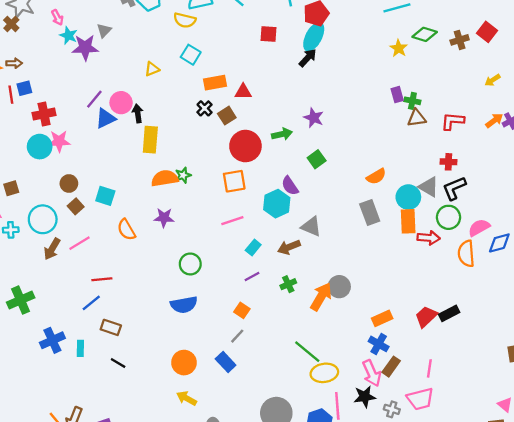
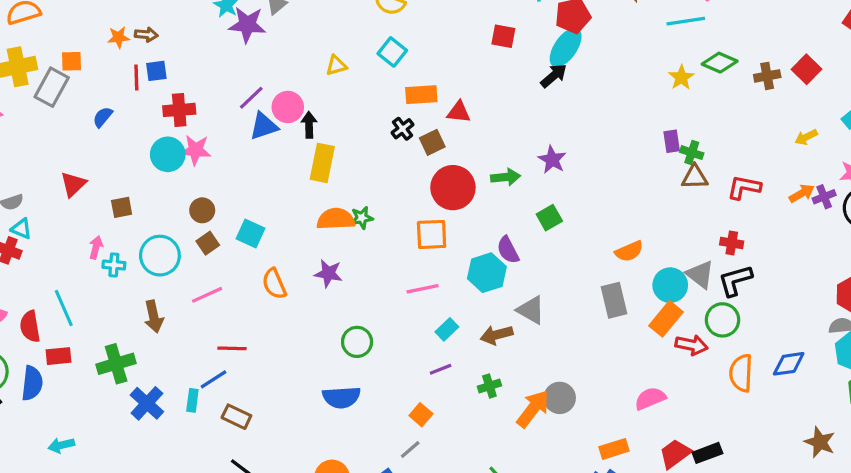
orange rectangle: (408, 221) -> (666, 319), turned 35
pink semicircle: (479, 228) -> (650, 398), moved
brown arrow: (52, 249) -> (154, 317), moved, turned -50
blue cross: (52, 340) -> (147, 403), moved, turned -30
cyan rectangle: (80, 348) -> (192, 400), moved

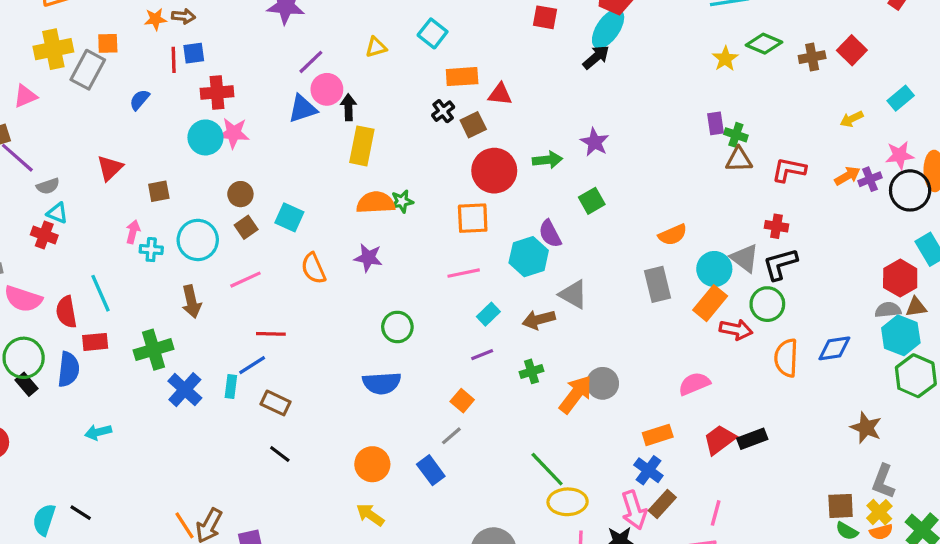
purple line: (251, 98) -> (311, 62), moved

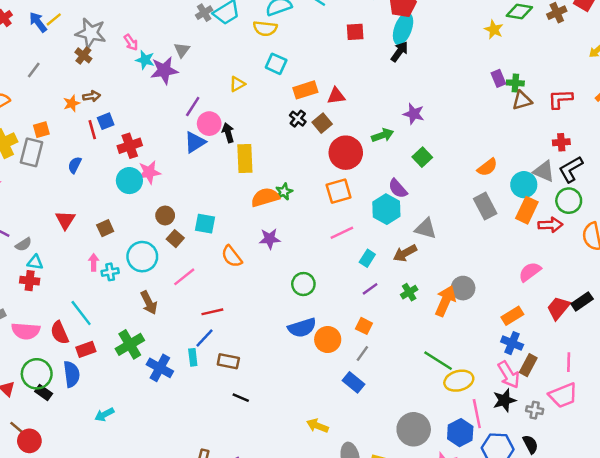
orange circle: (372, 464) -> (328, 340), moved

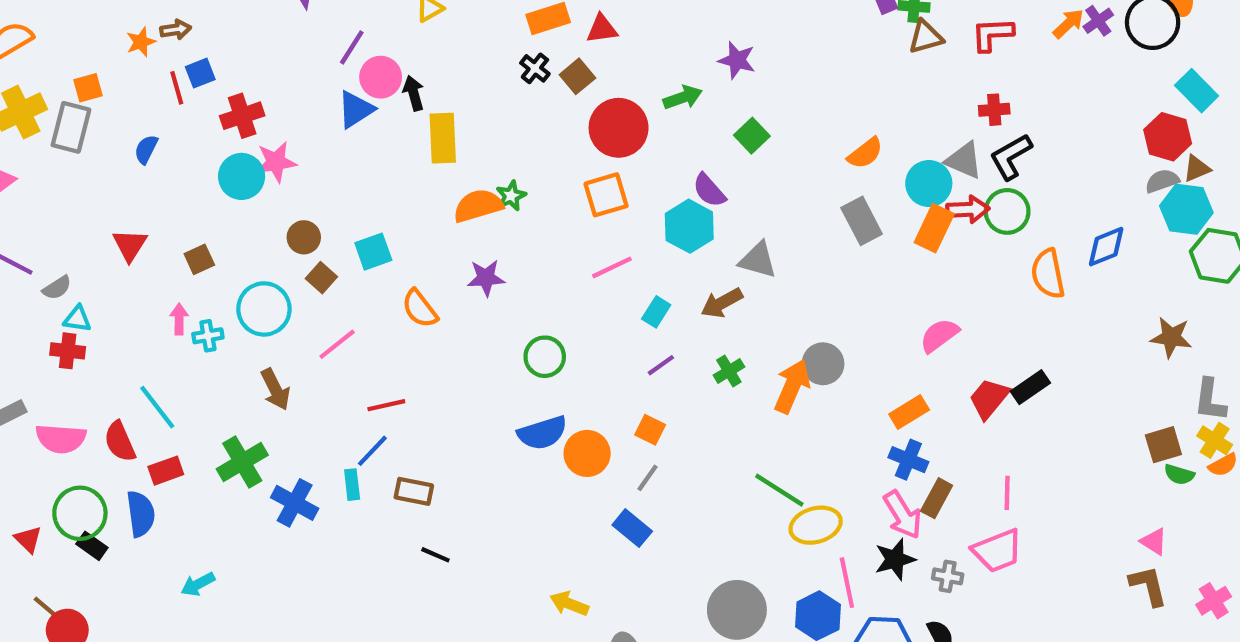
cyan square: (205, 224) -> (373, 252), turned -30
red arrow: (550, 225) -> (968, 209), moved

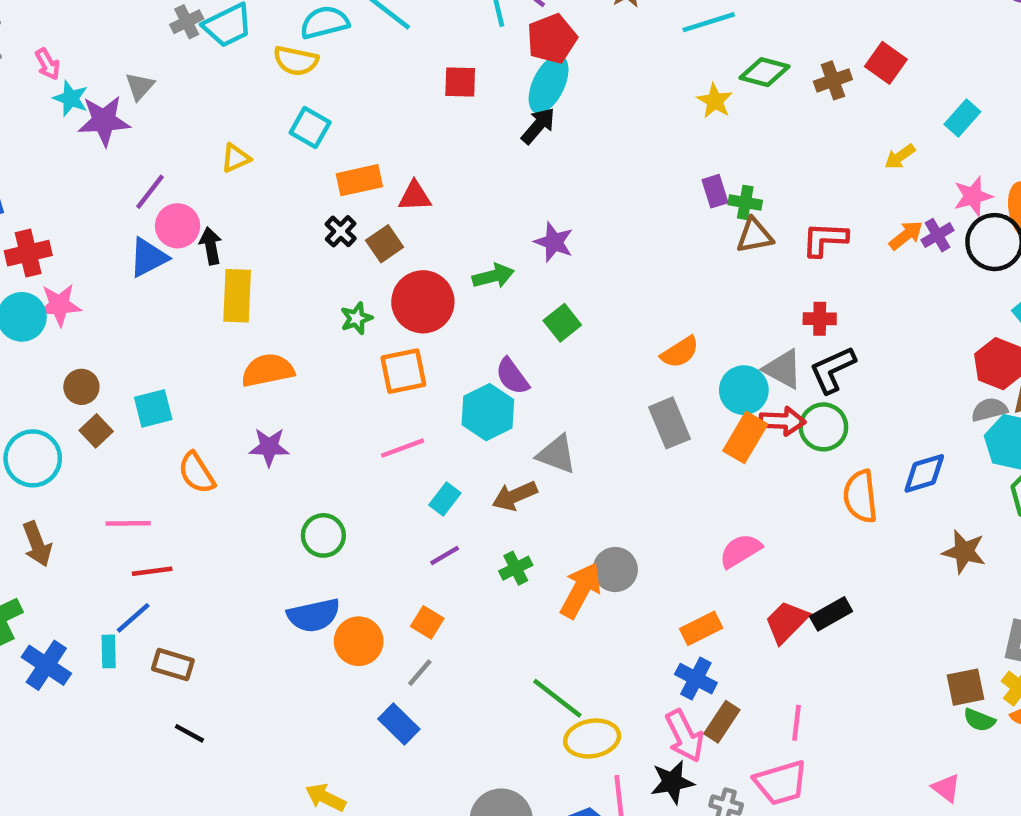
green star: (511, 196) -> (356, 318), moved
brown star: (1171, 337) -> (964, 552), moved
pink line: (337, 344) -> (128, 523), moved, turned 33

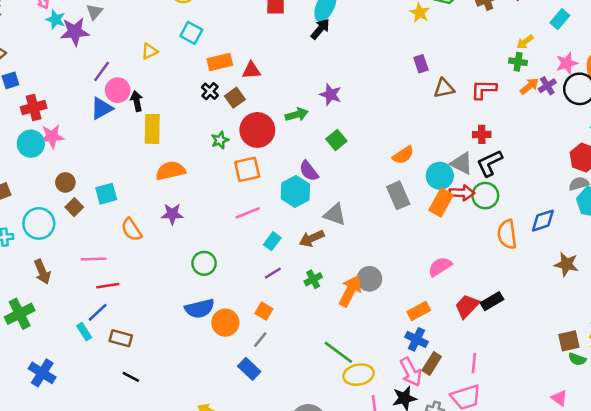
green cross: (745, 202) -> (518, 62), moved
cyan rectangle: (109, 651) -> (84, 332), turned -30
blue cross: (46, 665) -> (42, 373), moved

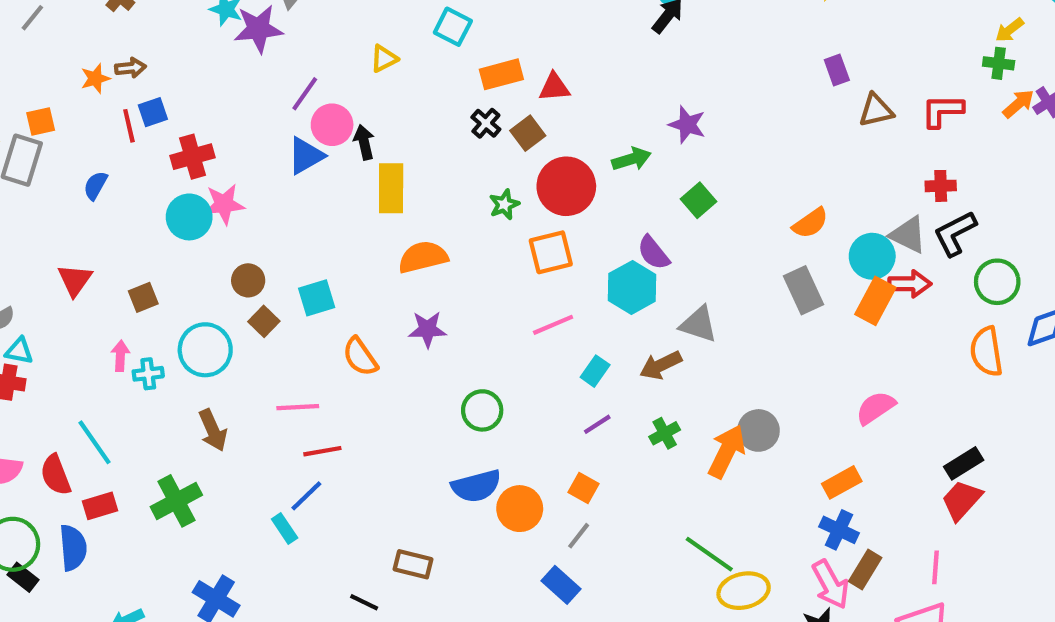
green circle: (485, 196) -> (997, 282), moved
red trapezoid: (467, 306) -> (962, 500), moved
brown rectangle: (121, 338) -> (413, 564), moved

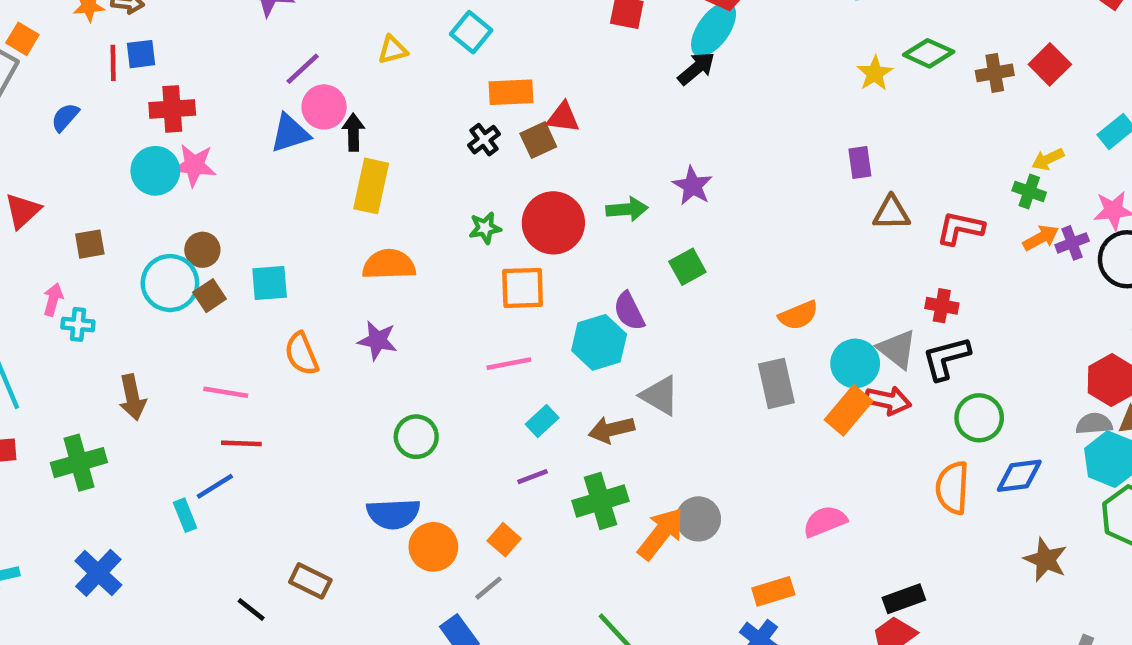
orange square: (41, 121) -> (22, 39), turned 32
brown square: (528, 133) -> (538, 140), moved
cyan circle: (205, 350) -> (170, 283), moved
green cross: (665, 433) -> (600, 501), size x1.6

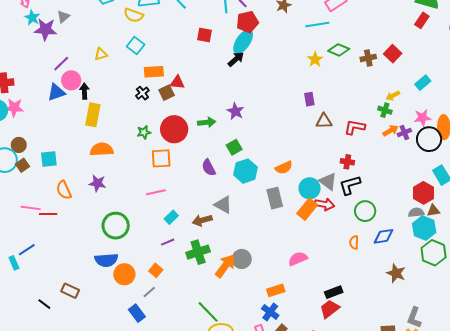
cyan hexagon: (599, 342) -> (246, 171), moved
green circle: (416, 437) -> (116, 226), size x1.4
red line: (241, 443) -> (48, 214), moved
orange semicircle: (952, 488) -> (354, 242), size x0.6

